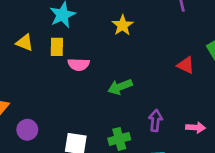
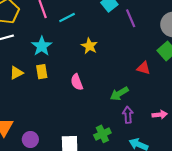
yellow triangle: (25, 43) -> (16, 73), turned -40
pink semicircle: (79, 64) -> (77, 82), moved, turned 77
green arrow: (120, 87) -> (119, 94), moved

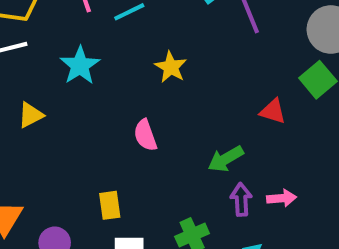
yellow rectangle: (42, 72) -> (110, 205), moved
pink arrow: (160, 115) -> (282, 198), moved

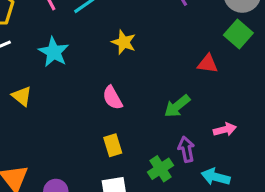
yellow triangle: (31, 115) -> (22, 96), turned -45
purple arrow: (241, 200) -> (186, 149), moved
yellow rectangle: (110, 205) -> (113, 145), moved

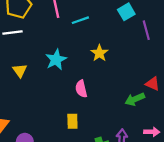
cyan star: (54, 52) -> (56, 60), moved
green arrow: (177, 106) -> (135, 99), moved

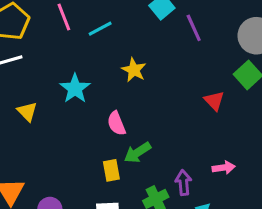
red triangle: (153, 84) -> (214, 101), turned 32
green arrow: (135, 99) -> (137, 153), moved

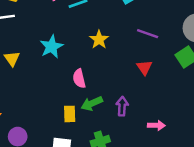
purple line: (194, 28) -> (148, 34), moved, turned -55
red triangle: (214, 101) -> (144, 67), moved
purple arrow: (183, 183) -> (122, 106), moved

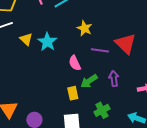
purple line: (148, 34) -> (100, 50), moved
yellow triangle: (12, 59) -> (26, 39), moved
red triangle: (144, 67) -> (126, 44), size x1.6

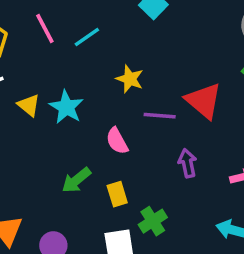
green arrow: (89, 81) -> (76, 180), moved
green cross: (102, 110) -> (153, 221), moved

